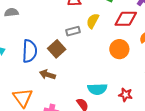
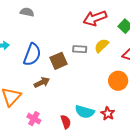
brown arrow: (47, 75) -> (42, 82), turned 119
red star: (125, 95) -> (108, 113), moved

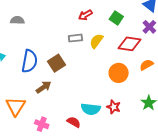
red arrow: (95, 18) -> (85, 15), size x0.6
gray rectangle: (80, 49) -> (75, 38), moved
red semicircle: (66, 122) -> (74, 122), turned -32

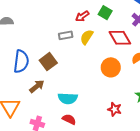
red arrow: (85, 15) -> (82, 16), moved
red diamond: (129, 44) -> (120, 38), turned 55
red star: (114, 107) -> (115, 109), moved
cyan semicircle: (91, 109) -> (68, 98), moved

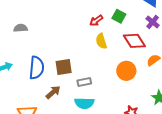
gray rectangle: (66, 35) -> (84, 82), moved
yellow semicircle: (87, 37) -> (101, 41), turned -49
brown square: (48, 62) -> (64, 67), turned 30

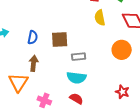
blue semicircle: (37, 68) -> (33, 37), size x0.6
brown arrow: (53, 92) -> (34, 63), moved, turned -49

